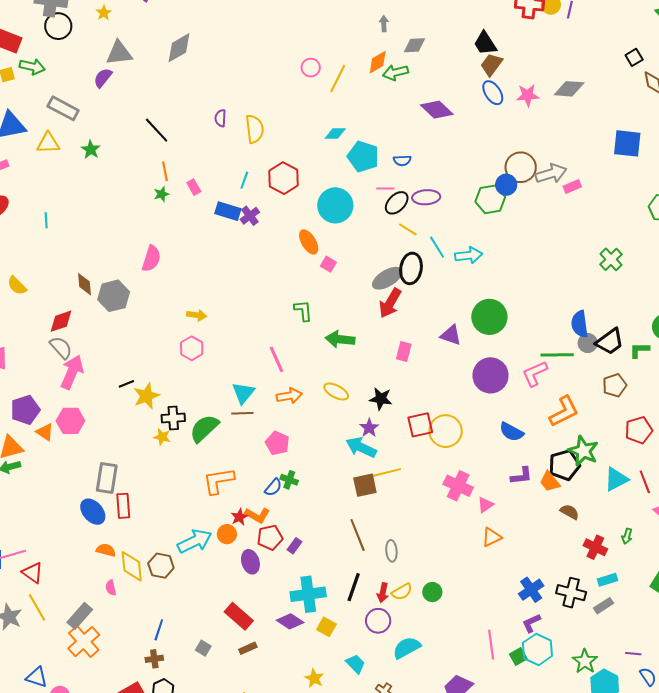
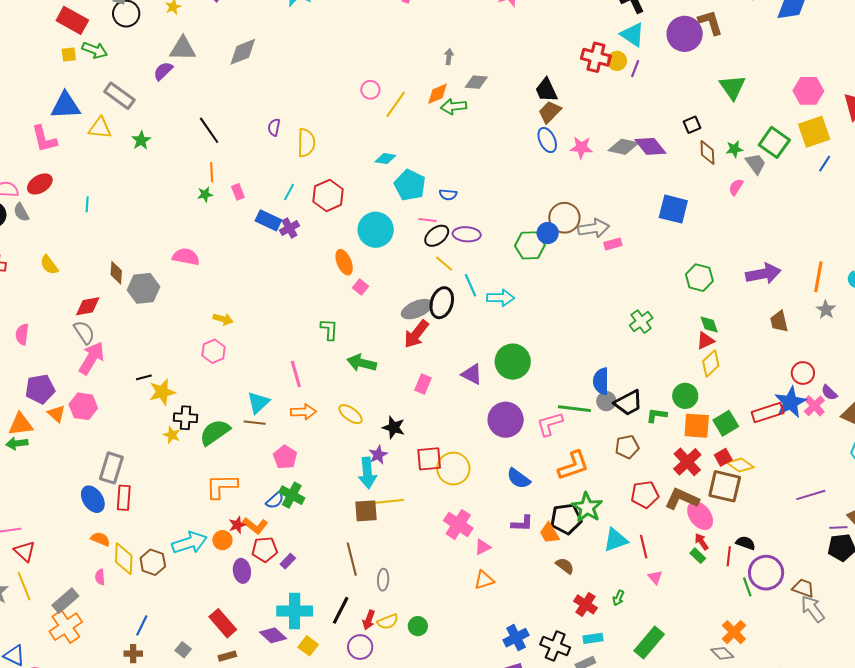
purple diamond: (437, 110) -> (650, 146), moved
pink semicircle: (151, 258) -> (186, 257), turned -104
cyan arrow: (361, 447) -> (367, 473), turned -128
green cross: (289, 480) -> (292, 495), size x1.4

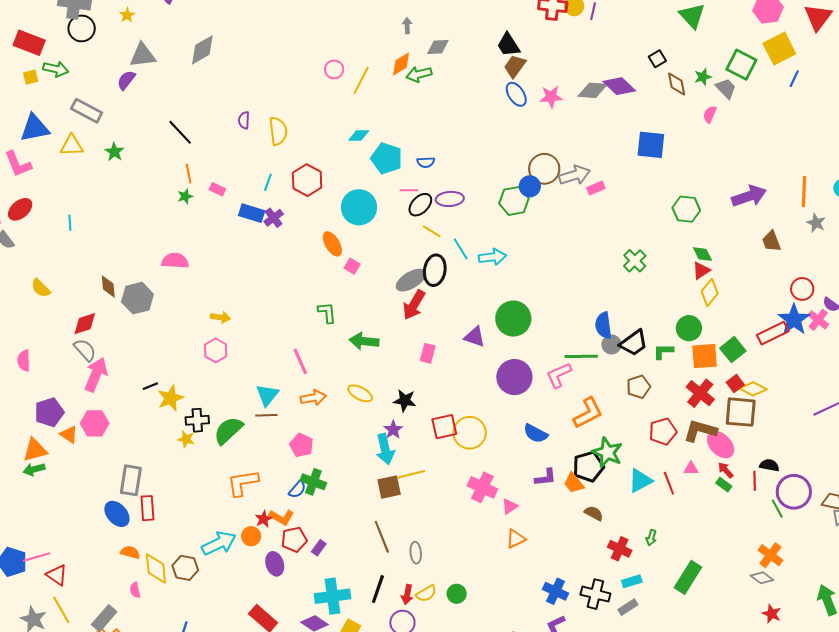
pink rectangle: (238, 192) -> (217, 189), turned -35
pink triangle: (655, 577) -> (691, 469), moved, turned -42
blue cross: (516, 638) -> (555, 591), turned -30

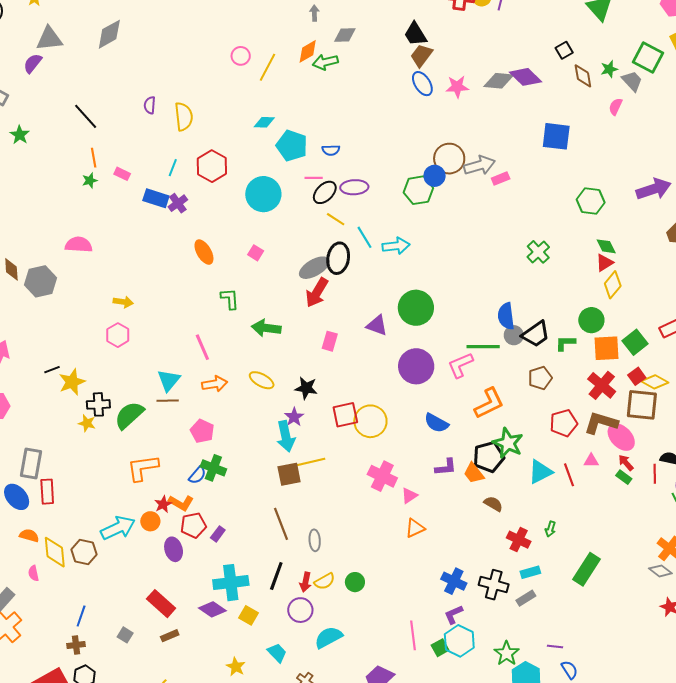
orange ellipse: (332, 244) -> (204, 252), moved

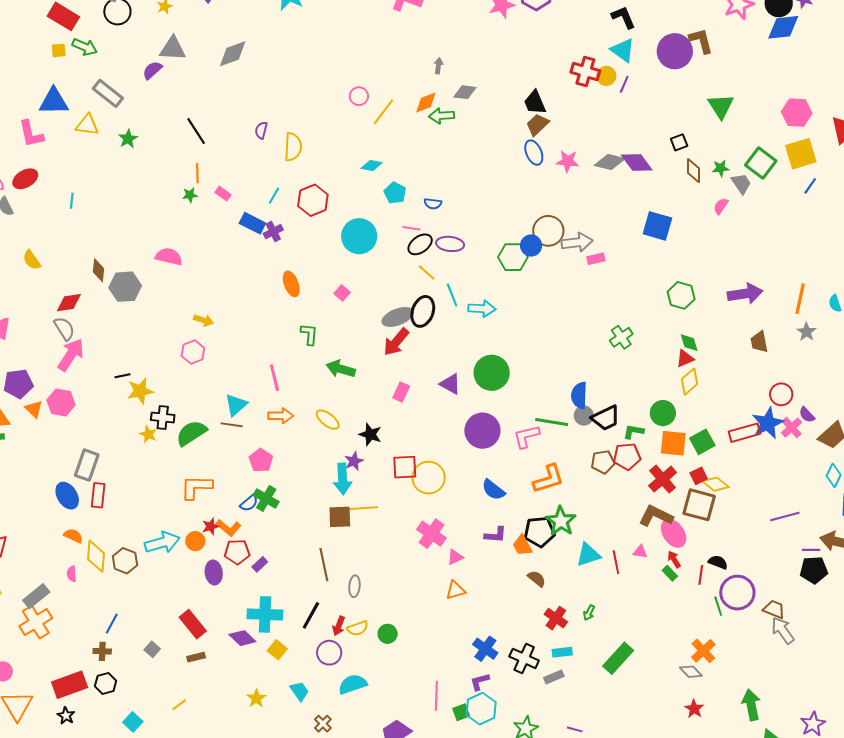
cyan pentagon: (292, 146) -> (395, 193), size x0.7
red pentagon: (564, 423) -> (627, 456), moved

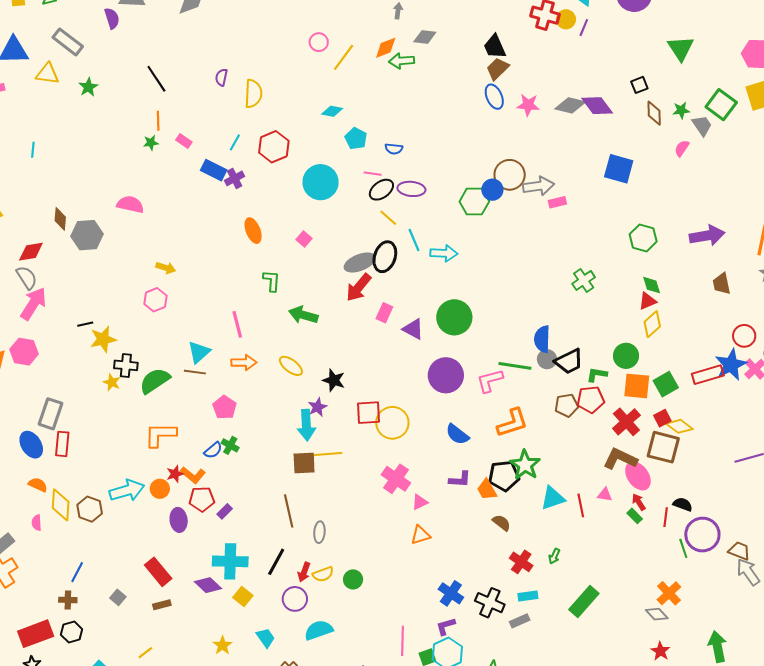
purple semicircle: (152, 70) -> (112, 18), turned 115
pink rectangle: (401, 392) -> (384, 313), moved
green cross: (266, 498) -> (230, 445), size x0.7

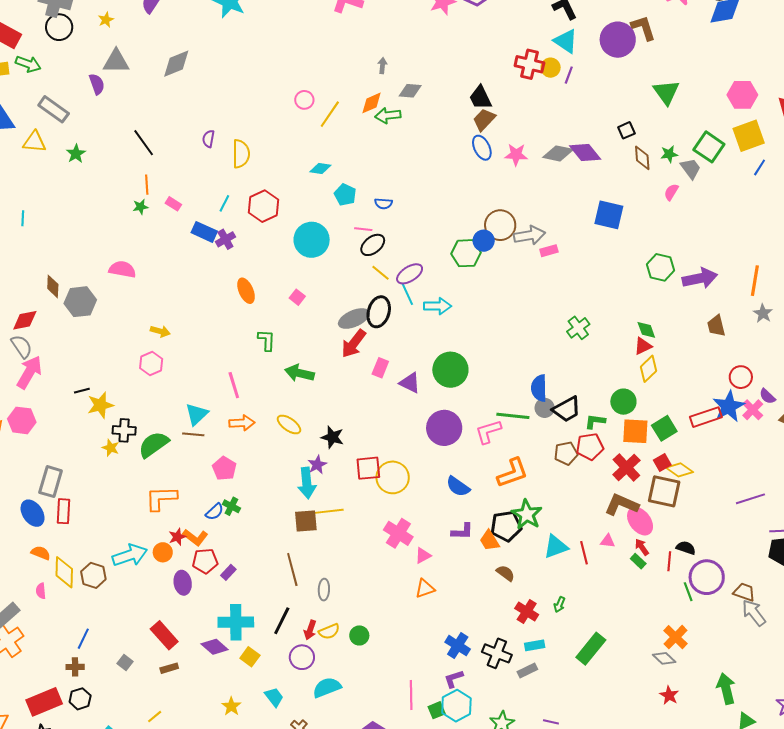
purple ellipse: (411, 189) -> (410, 274), moved, turned -36
green hexagon: (643, 238) -> (661, 267), moved

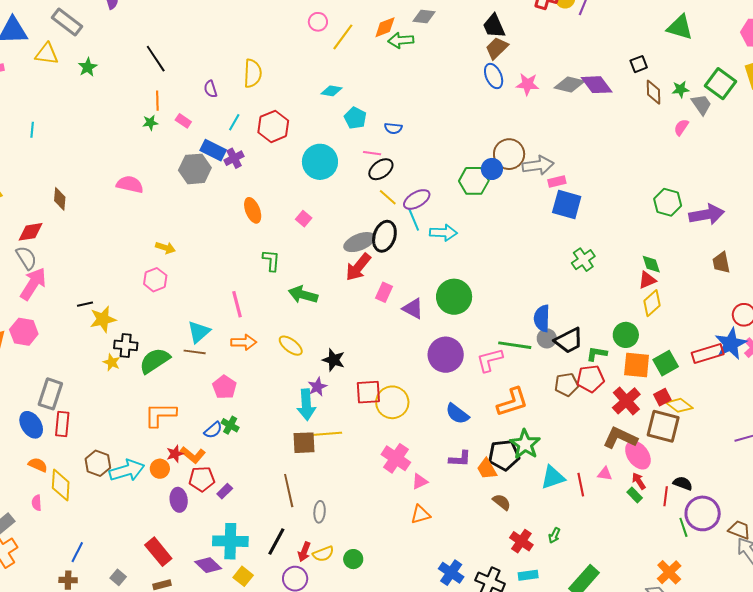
green triangle: (666, 92) -> (680, 27), turned -40
purple semicircle: (208, 139) -> (210, 89), moved, turned -30
blue square: (609, 215) -> (567, 205), moved
gray hexagon: (80, 302) -> (195, 169), moved
brown hexagon: (93, 575) -> (98, 463), moved

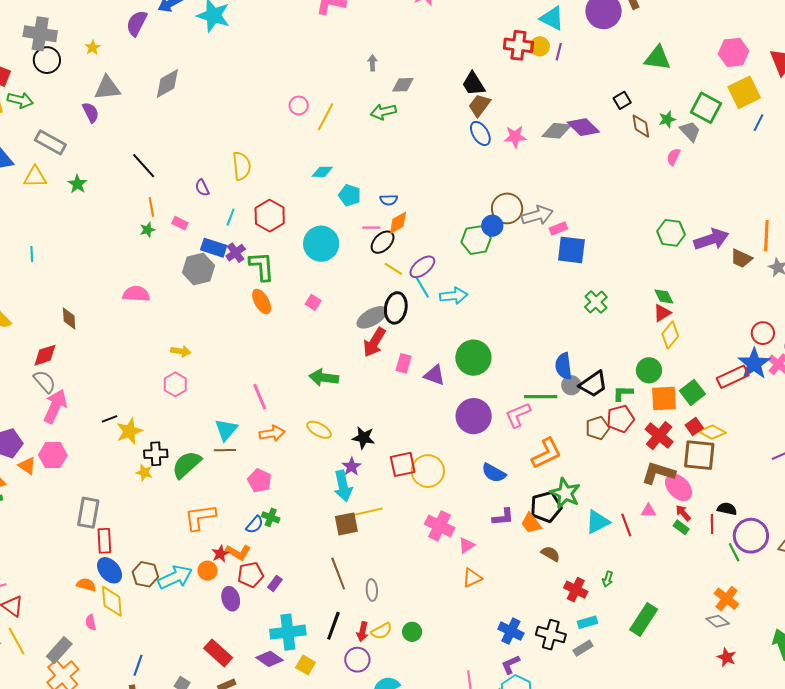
orange diamond: (385, 27) -> (398, 223), moved
green L-shape: (271, 260) -> (262, 266), moved, size x1.4
brown trapezoid: (721, 263) -> (741, 258), moved, turned -45
blue ellipse: (31, 425) -> (110, 570), moved

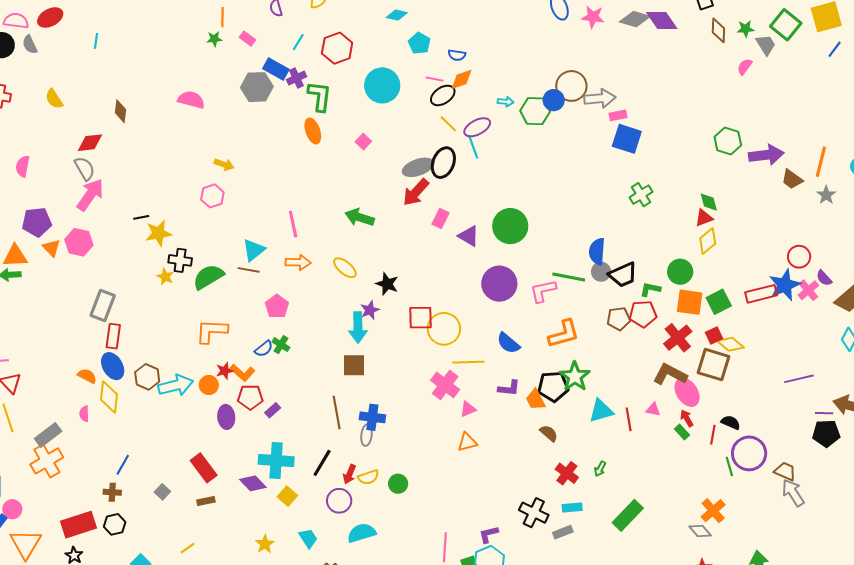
cyan arrow: (454, 296) -> (506, 102), moved, size x0.6
yellow line: (367, 512) -> (468, 362), moved
blue cross: (511, 631) -> (372, 417), moved, turned -30

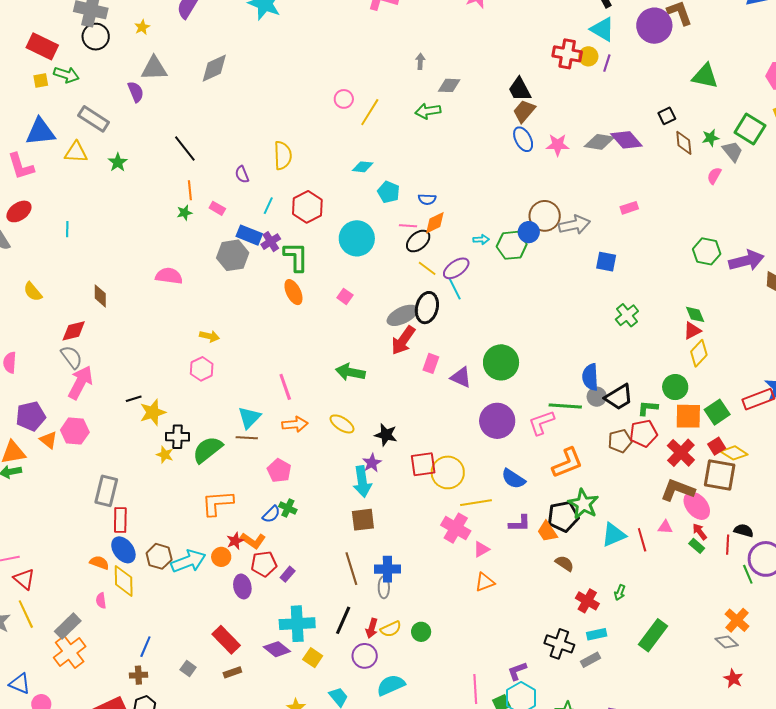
pink rectangle: (618, 115) -> (629, 208), moved
blue square: (627, 139) -> (606, 262), size x0.7

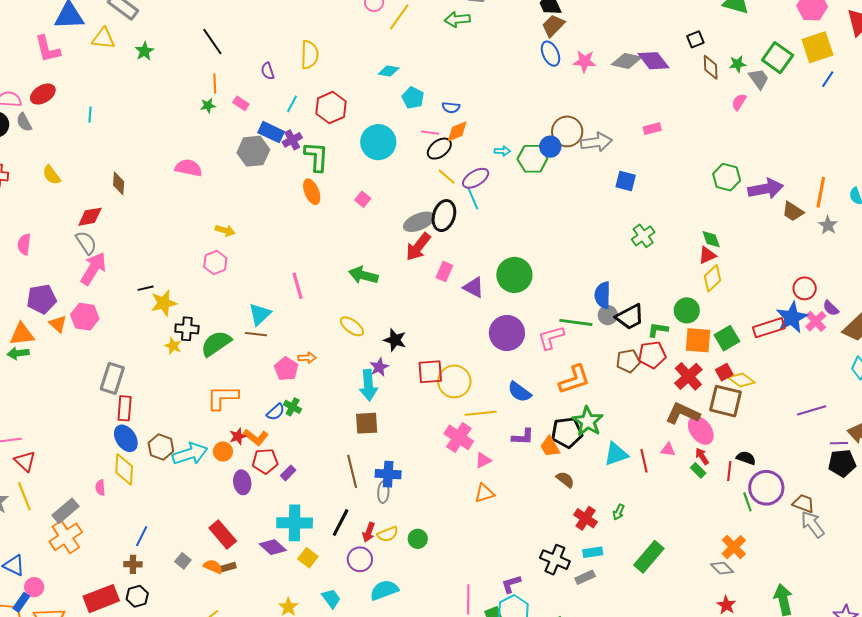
orange arrow: (295, 424) -> (307, 358), moved, size x0.7
orange semicircle: (99, 563) -> (213, 567), moved

